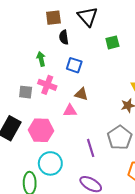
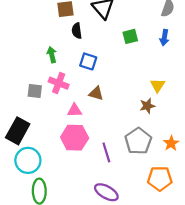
pink triangle: (70, 111) -> (75, 110), moved
pink hexagon: (41, 130) -> (75, 138), moved
cyan circle: (50, 163) -> (28, 160), moved

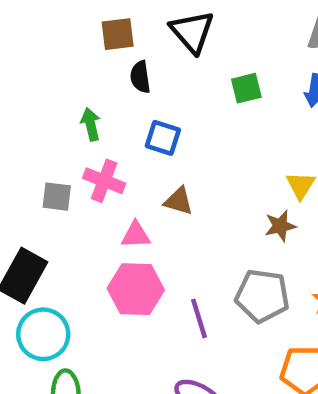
gray pentagon: (138, 141) -> (262, 296), turned -30

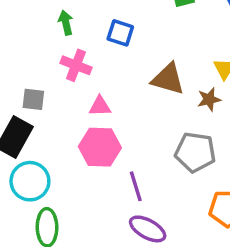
gray square: (57, 197) -> (33, 99), moved
brown triangle: (179, 201) -> (168, 79), moved, size x1.5
purple line: (199, 318) -> (136, 186), moved

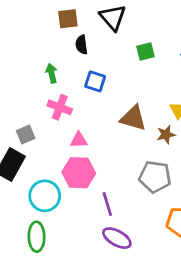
gray square: (33, 99) -> (26, 135), turned -30
cyan circle: (30, 181) -> (45, 196), moved

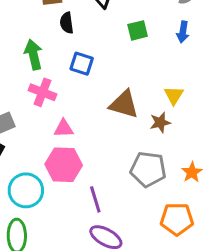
green arrow: (52, 73) -> (33, 55), size x1.4

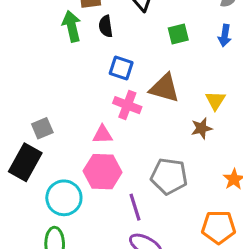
green arrow: (33, 55) -> (72, 26), moved
pink cross: (42, 92) -> (127, 105), moved
brown triangle: (124, 104) -> (164, 88), moved
gray pentagon: (148, 169) -> (169, 176), moved

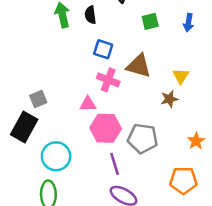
pink hexagon: (103, 172) -> (106, 128), moved

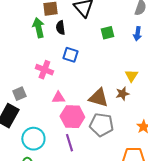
brown triangle: (139, 66) -> (98, 98), moved
pink cross: (108, 80) -> (44, 70), moved
purple line: (115, 164) -> (69, 143), moved

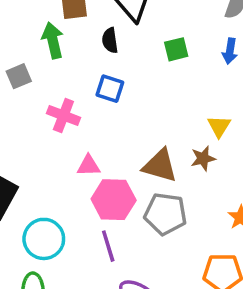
black semicircle: (60, 28) -> (110, 40), moved
gray square: (19, 94) -> (19, 76), moved

